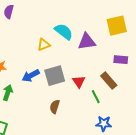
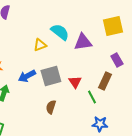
purple rectangle: (121, 60) -> (117, 60), turned 56
brown rectangle: (109, 81) -> (105, 81), turned 66

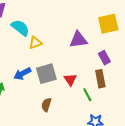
cyan semicircle: (60, 32) -> (20, 28), moved
purple rectangle: (117, 60) -> (104, 58), moved
brown rectangle: (105, 81) -> (100, 79), turned -36

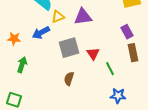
purple triangle: (78, 40) -> (83, 17), moved
blue arrow: (22, 74) -> (41, 33), moved
brown rectangle: (100, 79) -> (133, 53), moved

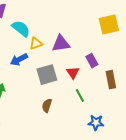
purple rectangle: (127, 32) -> (92, 61), moved
red triangle: (93, 54) -> (73, 73), moved
green line: (110, 69) -> (80, 96), moved

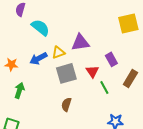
yellow triangle: (36, 44) -> (58, 52), moved
brown rectangle: (111, 80) -> (130, 78), turned 42
green line: (80, 96) -> (104, 87), moved

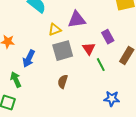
blue arrow: (38, 58) -> (29, 59), moved, turned -36
green arrow: (19, 90) -> (16, 80), moved, turned -42

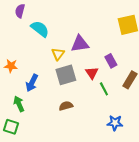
yellow triangle: (55, 30) -> (58, 54), turned -32
brown semicircle: (63, 82) -> (66, 106), turned 56

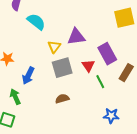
purple rectangle: (111, 61) -> (107, 54), size x1.5

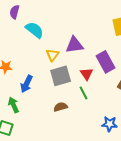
green line: (100, 82) -> (84, 93), moved

